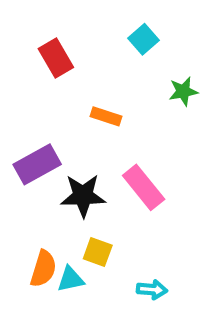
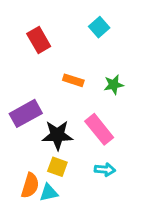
green star: (183, 91) -> (114, 85), moved
yellow square: (98, 252) -> (57, 167), moved
cyan arrow: (152, 290) -> (105, 170), moved

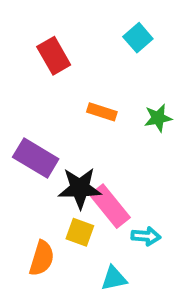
purple rectangle: (26, 113) -> (36, 158), turned 60
pink rectangle: (99, 129) -> (110, 206), moved
cyan triangle: (49, 193) -> (114, 278), moved

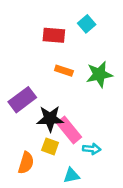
red rectangle: (54, 56) -> (54, 35), moved, turned -55
green star: (158, 118) -> (99, 74), size x1.5
purple rectangle: (36, 158) -> (22, 100), turned -68

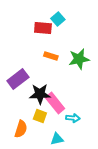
cyan square: (87, 24) -> (58, 19), moved

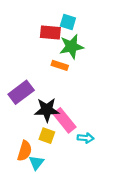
cyan square: (58, 19) -> (68, 22), turned -32
green star: (79, 59) -> (71, 47), moved
cyan triangle: (57, 139) -> (36, 163), moved, turned -40

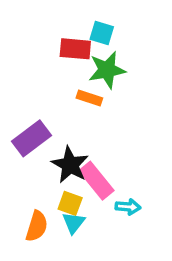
black star: (47, 110) -> (70, 165), turned 30
cyan triangle: (36, 163) -> (74, 223), moved

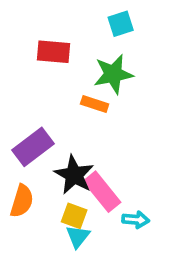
cyan square: (102, 33) -> (121, 24), moved, turned -35
red rectangle: (75, 49) -> (54, 52), moved
orange semicircle: (37, 226) -> (22, 201), moved

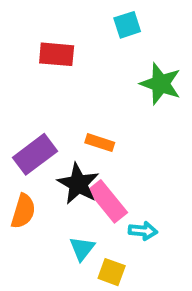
green star: (113, 74) -> (161, 84), moved, turned 30
orange rectangle: (95, 104) -> (100, 143), moved
yellow square: (74, 216) -> (112, 272), moved

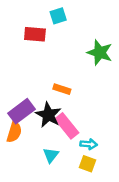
cyan square: (127, 25) -> (58, 16), moved
purple rectangle: (35, 154) -> (22, 111), moved
yellow square: (112, 272) -> (88, 164), moved

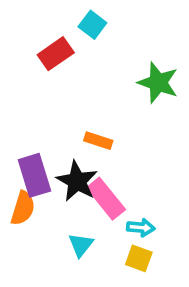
cyan square: (58, 16) -> (92, 25), turned -35
red rectangle: (35, 34) -> (56, 54), turned -40
purple rectangle: (22, 111) -> (34, 175), turned -70

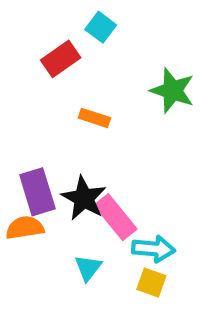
orange rectangle: (98, 141) -> (94, 118), moved
orange semicircle: (23, 208) -> (25, 228), turned -116
cyan arrow: (141, 228) -> (153, 249), size x1.4

